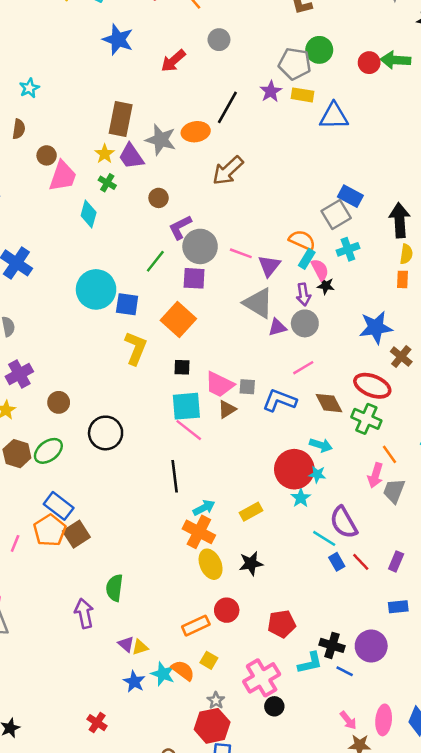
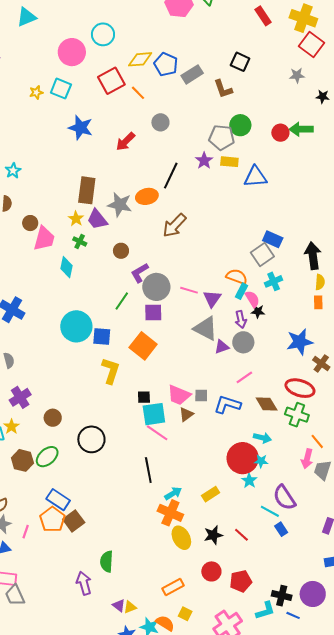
black square: (182, 367) -> (144, 397), moved
red line: (361, 562) -> (241, 535), moved
red circle: (227, 610) -> (211, 571), moved

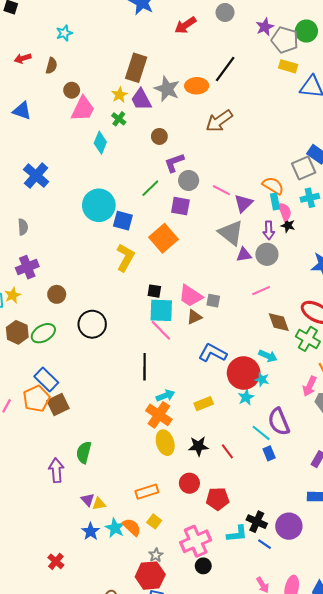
purple star: (204, 161) -> (265, 27), moved
gray circle: (156, 287) -> (189, 180), size x0.7
cyan rectangle: (241, 291) -> (275, 201), turned -49
blue L-shape: (227, 405) -> (213, 353), moved

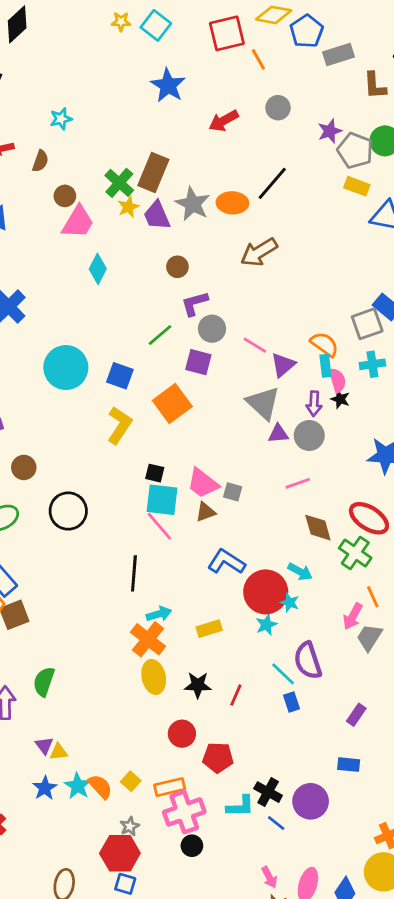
green cross: (119, 119) -> (119, 183), moved, size x1.5
cyan circle: (99, 205) -> (66, 368), moved
red line: (227, 451) -> (236, 695), turned 56
orange rectangle: (147, 492) -> (170, 787), moved

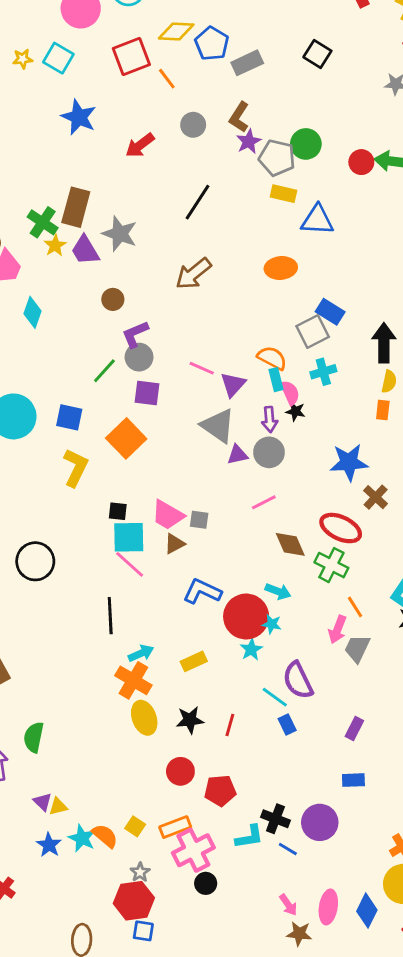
brown L-shape: (375, 86) -> (239, 117), moved, turned 44
orange ellipse: (232, 203) -> (281, 268), moved
gray circle: (212, 329) -> (139, 357), moved

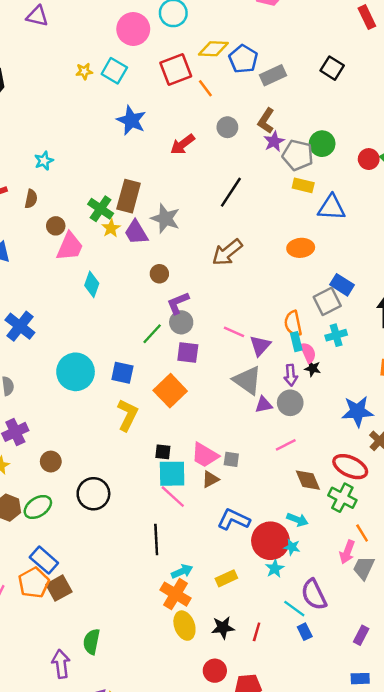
orange semicircle: (272, 358) -> (293, 323), turned -130

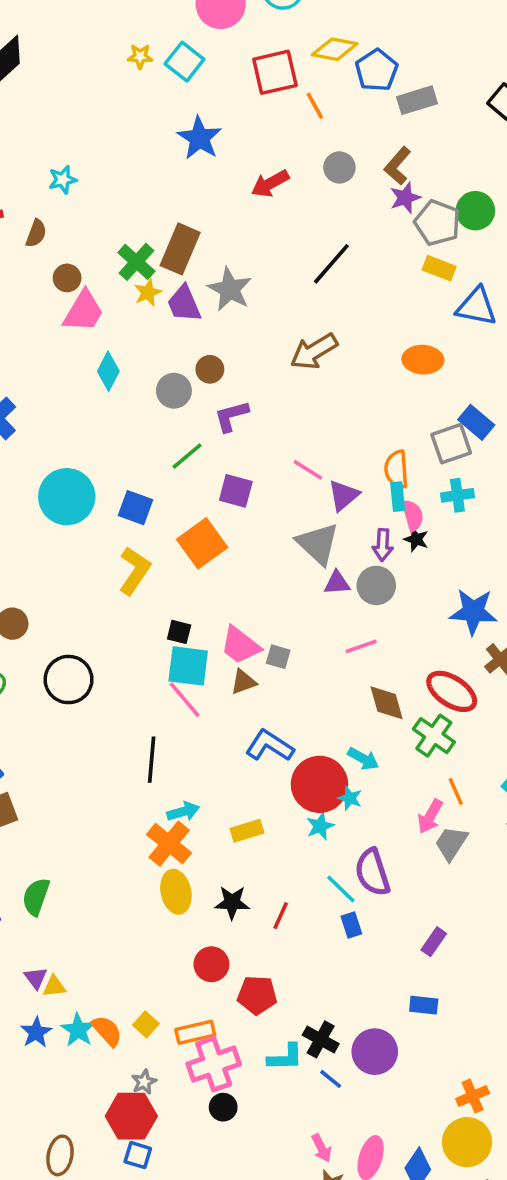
gray circle: (181, 322) -> (174, 391), moved

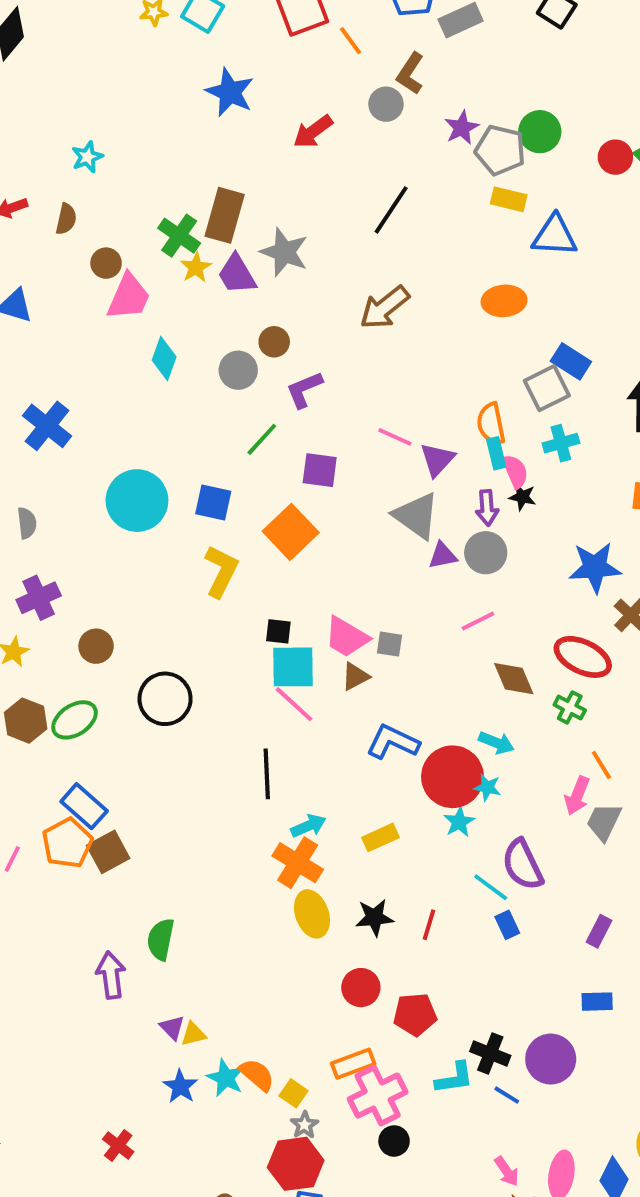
brown L-shape: (398, 166) -> (410, 74), moved
green cross: (434, 736) -> (570, 707), size x0.7
yellow square: (146, 1024) -> (294, 1093), moved

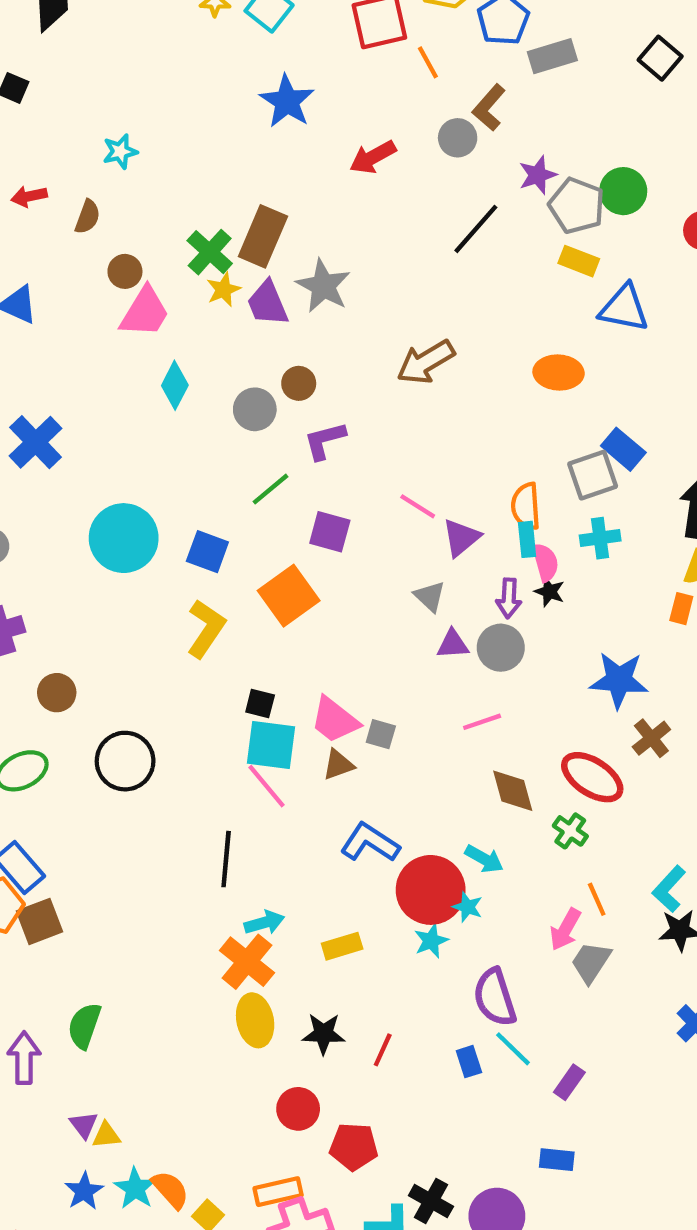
black line: (391, 210) -> (476, 229), moved
gray triangle: (416, 516) -> (430, 596), size x0.6
cyan line: (491, 887) -> (513, 1049), moved

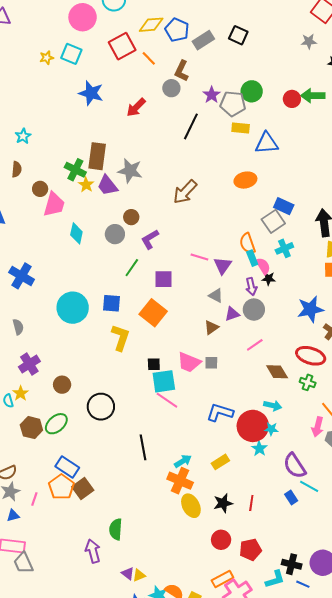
black square: (660, 58) -> (238, 35), moved
brown triangle: (338, 765) -> (211, 327), moved
black line: (226, 859) -> (143, 447), moved

